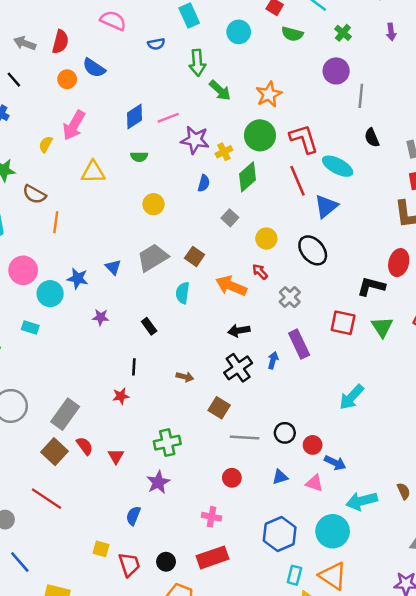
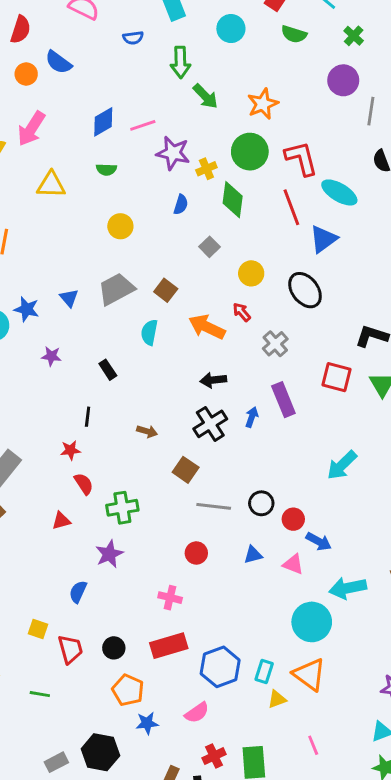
green diamond: (247, 177) -> (233, 200), turned -44
red semicircle: (85, 446) -> (84, 484), moved
red triangle: (116, 456) -> (61, 521), turned 42
blue hexagon: (280, 534) -> (220, 667), moved

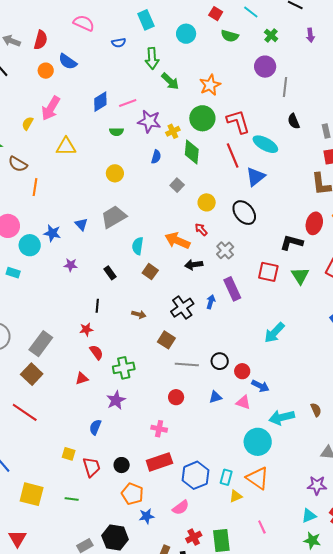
green semicircle: (106, 170) -> (116, 132), moved
brown square: (166, 290) -> (150, 272), moved
black arrow: (213, 380) -> (194, 265), moved

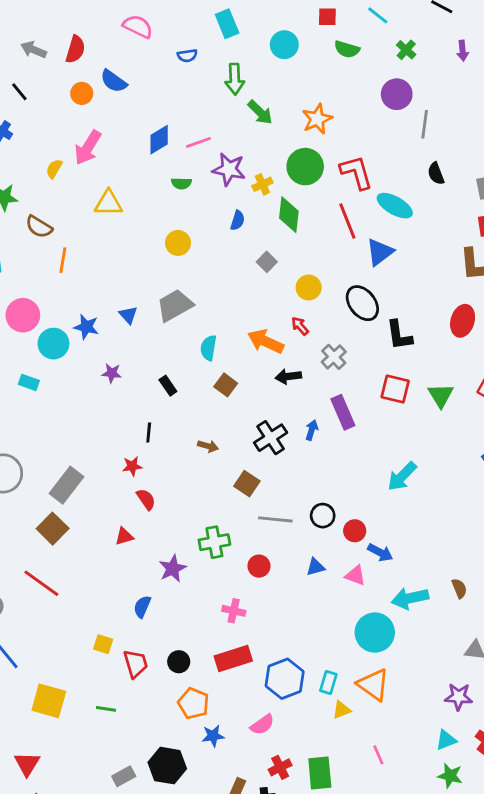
red square: (216, 14) -> (327, 17), turned -32
black L-shape: (292, 243) -> (399, 335), moved, turned -115
green cross: (124, 368) -> (214, 542), moved

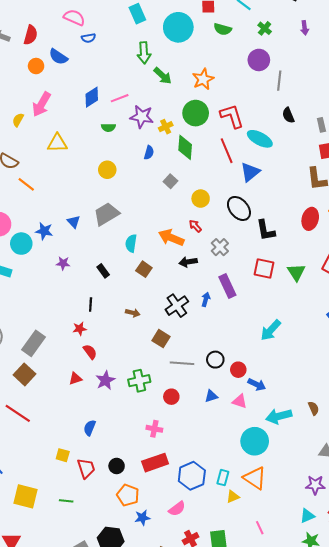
cyan circle: (284, 45) -> (178, 27), size x1.5
blue semicircle: (187, 56) -> (88, 38), moved
orange line: (63, 260) -> (26, 184), turned -60
purple star: (173, 569) -> (105, 380), moved

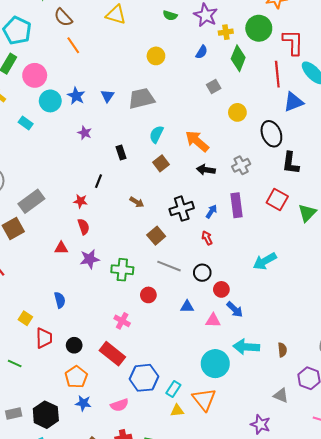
red arrow: (195, 226) -> (207, 238), moved
pink triangle: (240, 401) -> (213, 320), turned -35
blue semicircle: (90, 428) -> (60, 300), turned 126
red rectangle: (155, 463) -> (112, 354), turned 40

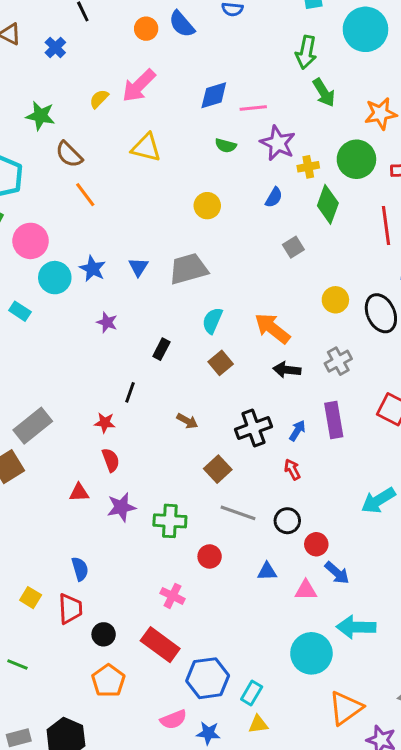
yellow circle: (237, 112) -> (335, 300), moved
black rectangle: (121, 152) -> (161, 349), turned 48
red trapezoid: (44, 338) -> (70, 609), moved
orange triangle: (204, 399) -> (346, 708), moved, turned 35
blue star: (83, 403) -> (208, 733), moved

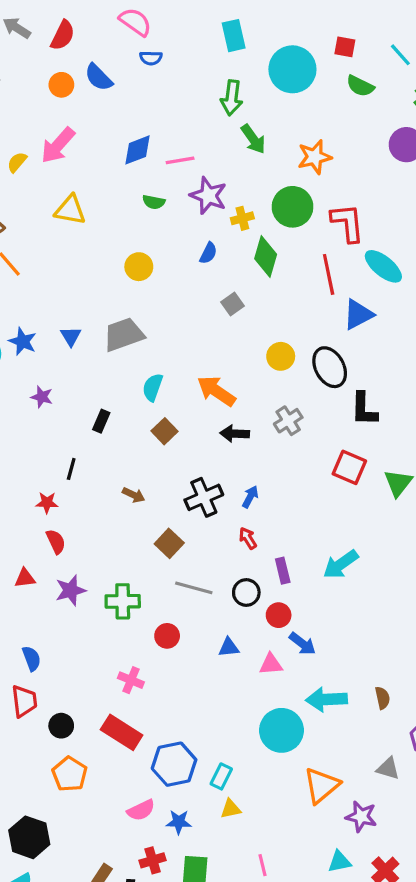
purple rectangle: (334, 420) -> (283, 571), moved, size x0.7

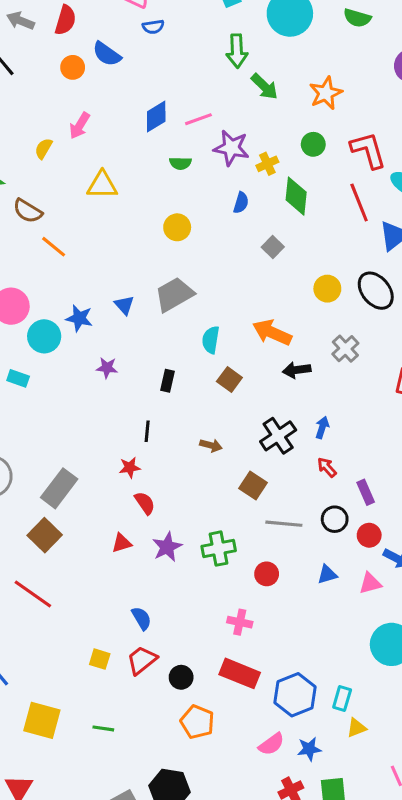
pink arrow: (58, 145) -> (80, 126), size x0.7
green circle: (292, 207) -> (313, 144), size x0.6
red trapezoid: (24, 701) -> (142, 660), turned -112

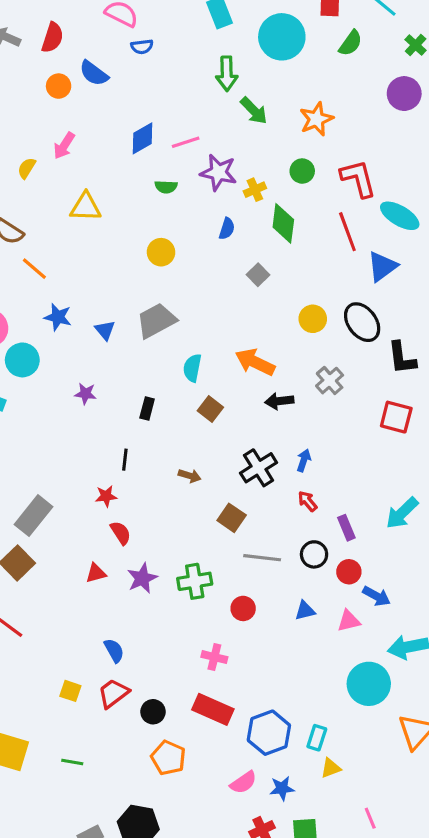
green semicircle: (357, 18) -> (350, 43), turned -72
blue star: (79, 318) -> (58, 317), moved

